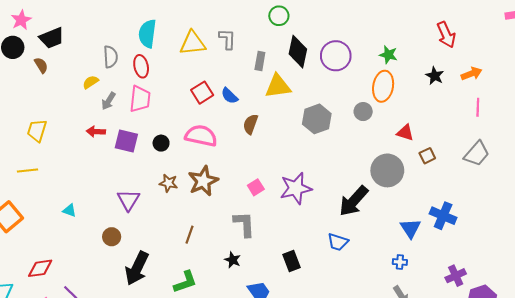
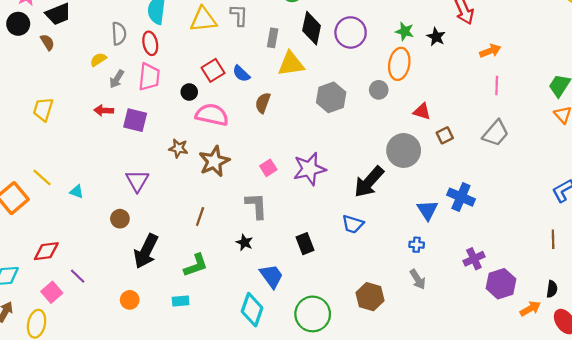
black star: (435, 76) -> (436, 37), moved
black circle: (161, 143) -> (189, 92), moved
yellow line: (27, 170) -> (42, 178), moved, turned 48
brown star: (168, 183) -> (178, 148), moved

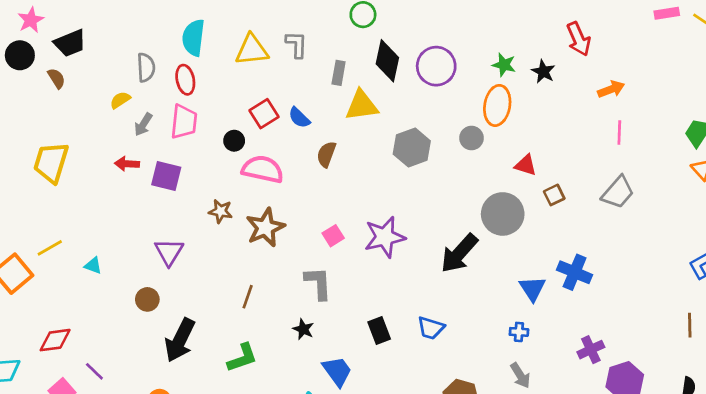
yellow trapezoid: (43, 109) -> (51, 162), size x1.4
yellow line: (42, 178) -> (50, 248), turned -72
blue trapezoid: (353, 224) -> (431, 328), moved

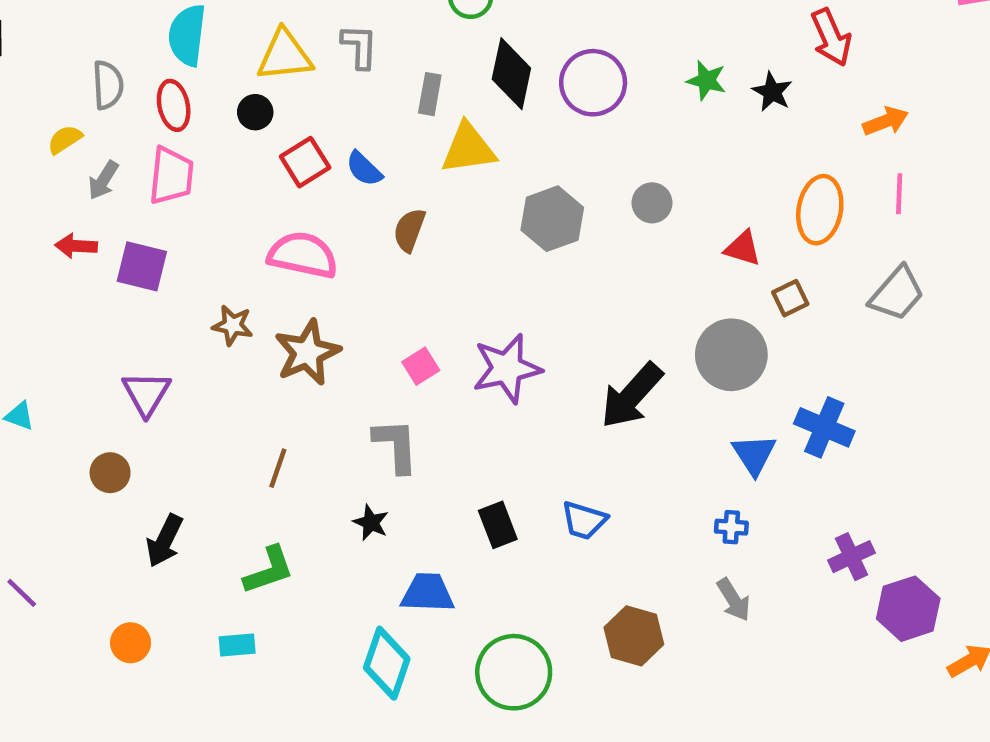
orange ellipse: (497, 105) -> (820, 210), moved
black circle: (234, 141) -> (255, 112), moved
gray circle: (503, 214) -> (731, 355), moved
black arrow: (180, 340) -> (165, 541), size x0.7
blue trapezoid: (337, 371) -> (428, 593), turned -52

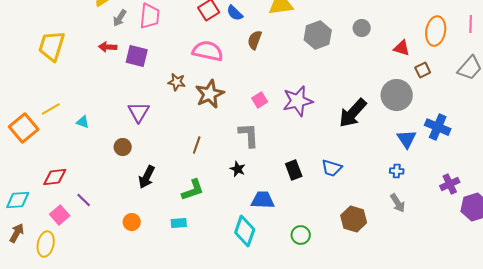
green circle: (514, 672) -> (301, 235), size x0.6

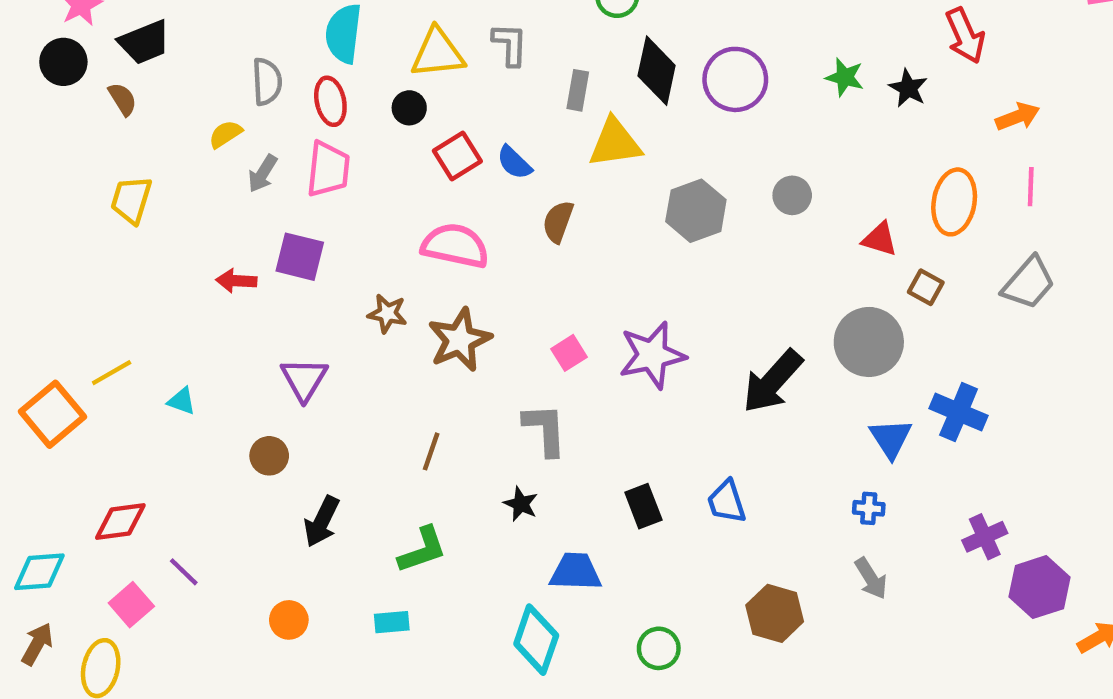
yellow trapezoid: (52, 46) -> (131, 200), moved, size x0.7
red arrow: (108, 47) -> (236, 281), moved
brown square: (423, 70) -> (926, 287), turned -35
blue trapezoid: (332, 168) -> (727, 502), turned 55

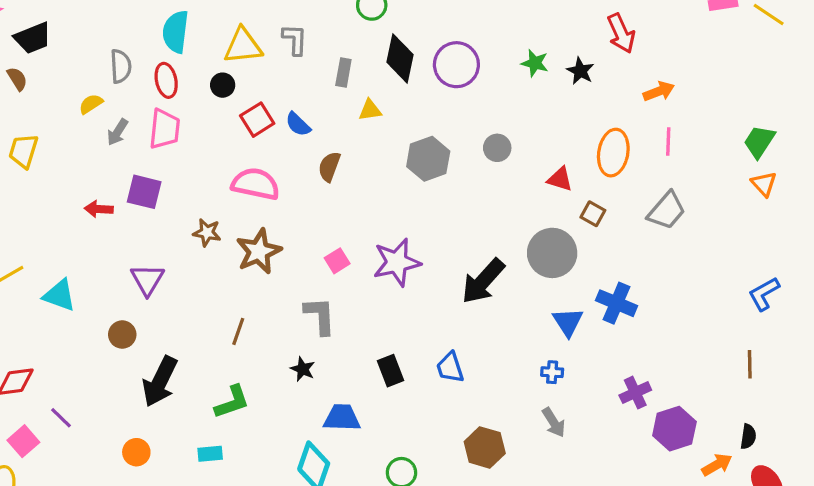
yellow triangle: (615, 143) -> (370, 110), size x0.6
cyan triangle: (182, 401) -> (59, 295), size x1.6
black arrow: (322, 521) -> (160, 382), size x1.4

